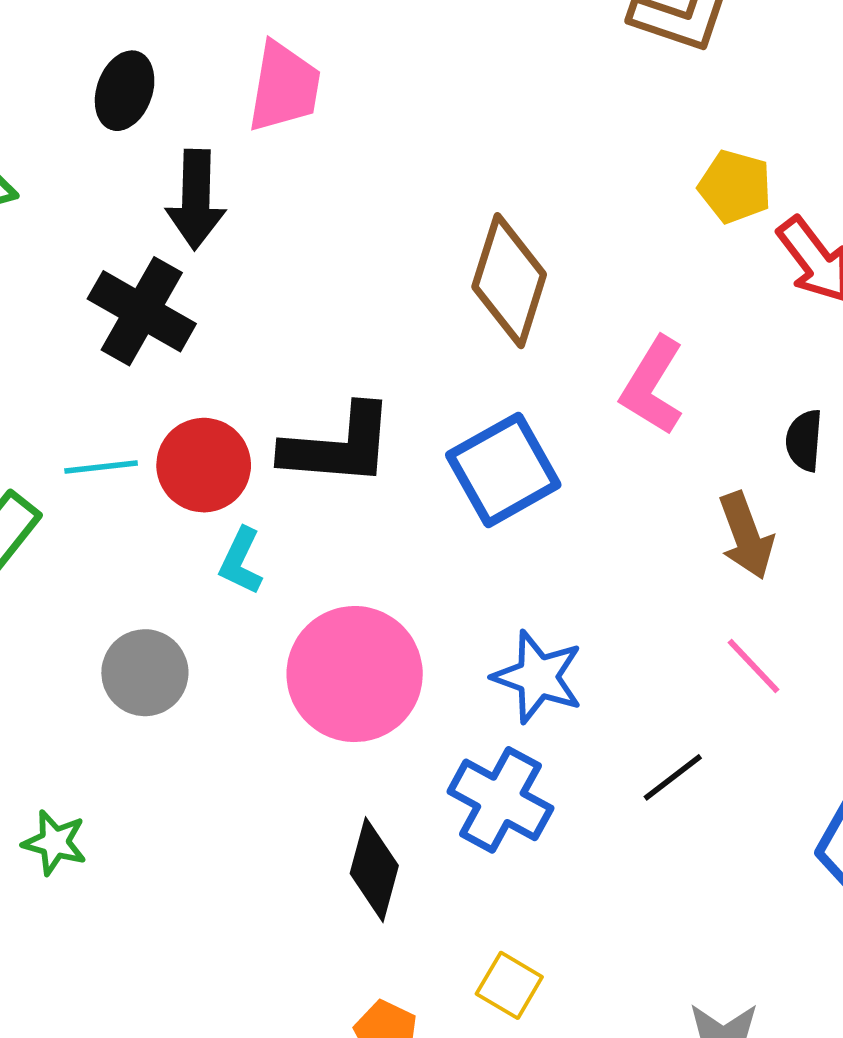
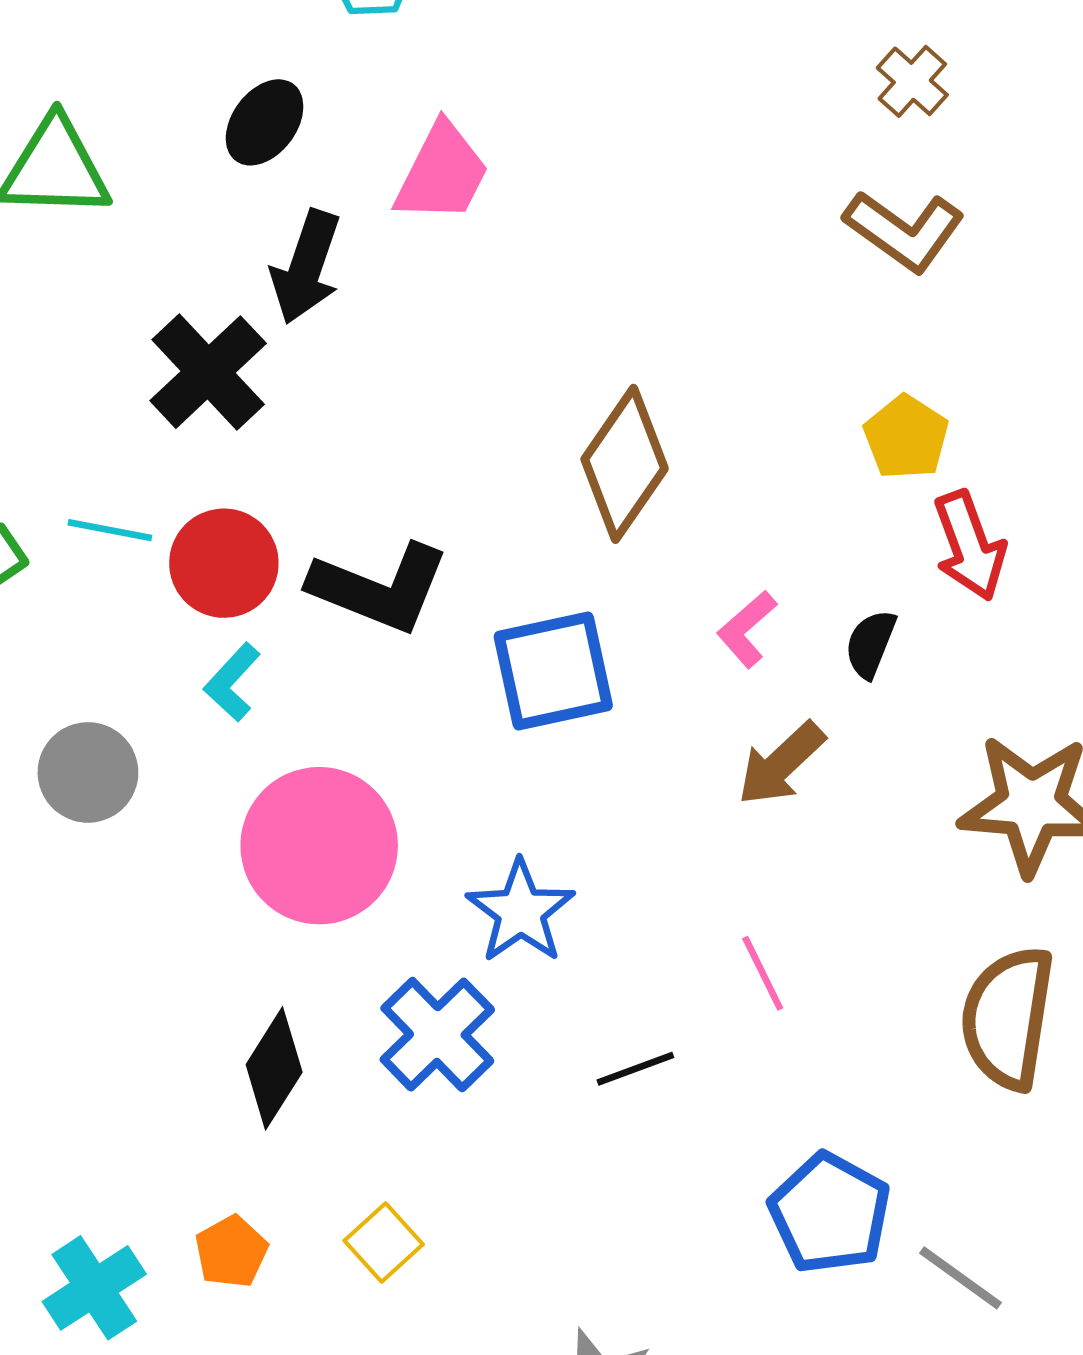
pink L-shape: (652, 386) -> (747, 629), size x0.7
black semicircle: (804, 440) -> (871, 644), moved
brown arrow: (746, 536) -> (781, 764), moved, turned 50

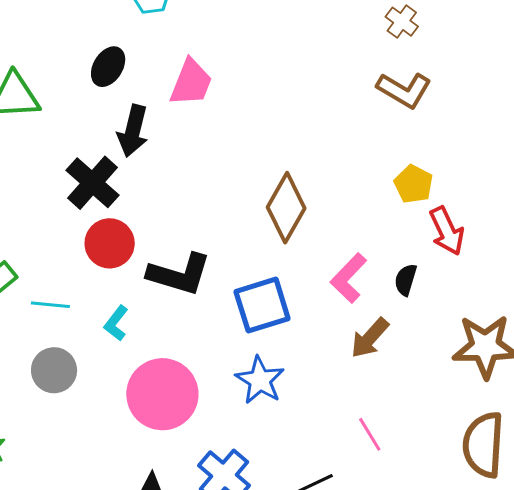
cyan line: (110, 530) -> (50, 305), moved
red circle: (224, 563) -> (110, 243), moved
pink L-shape: (747, 629) -> (349, 278), size x1.4
blue star: (521, 911) -> (260, 380), moved

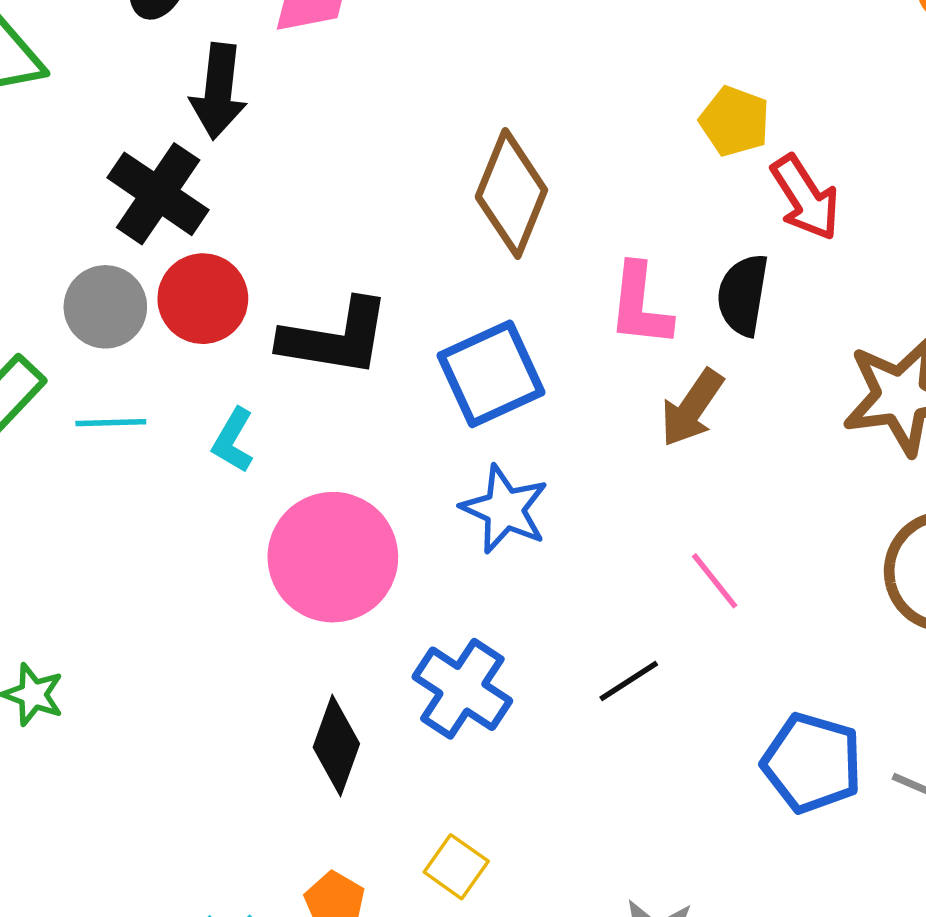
pink L-shape: (349, 278) -> (640, 305), turned -30
black semicircle: (406, 280) -> (743, 295), size x1.4
gray circle: (54, 370) -> (105, 307), moved

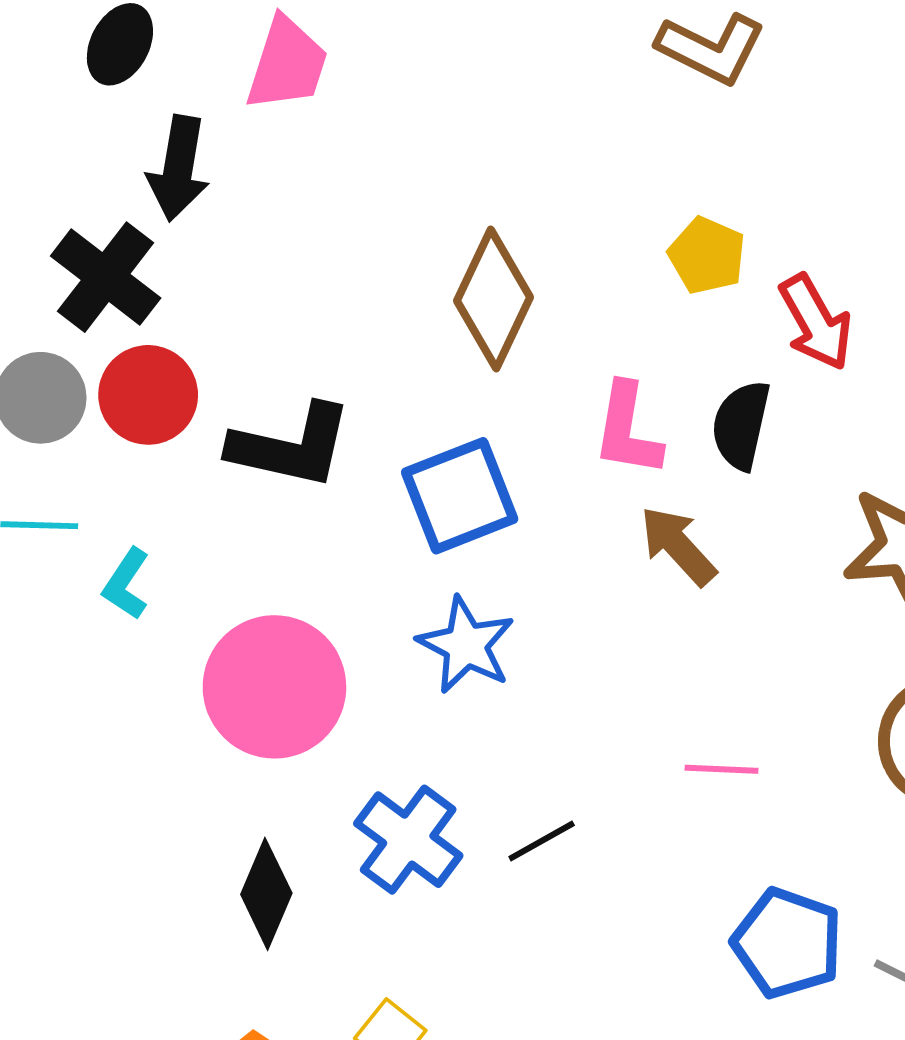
yellow pentagon: (735, 121) -> (707, 255), moved
brown arrow: (692, 408) -> (678, 546), turned 100
cyan L-shape: (233, 440) -> (126, 584), moved
pink line: (715, 581) -> (722, 769), moved, turned -52
black line: (629, 681) -> (542, 841), moved

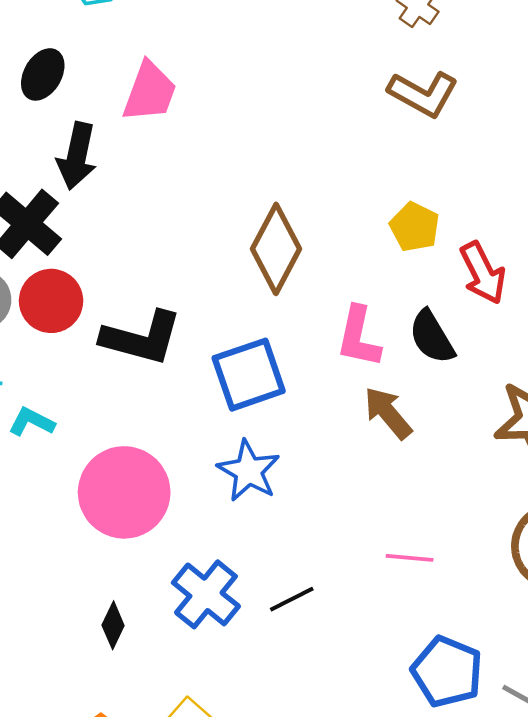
black semicircle: (741, 425) -> (432, 337), turned -46
cyan L-shape: (126, 584) -> (32, 422), turned 81
black diamond: (266, 894) -> (113, 625), size x0.7

